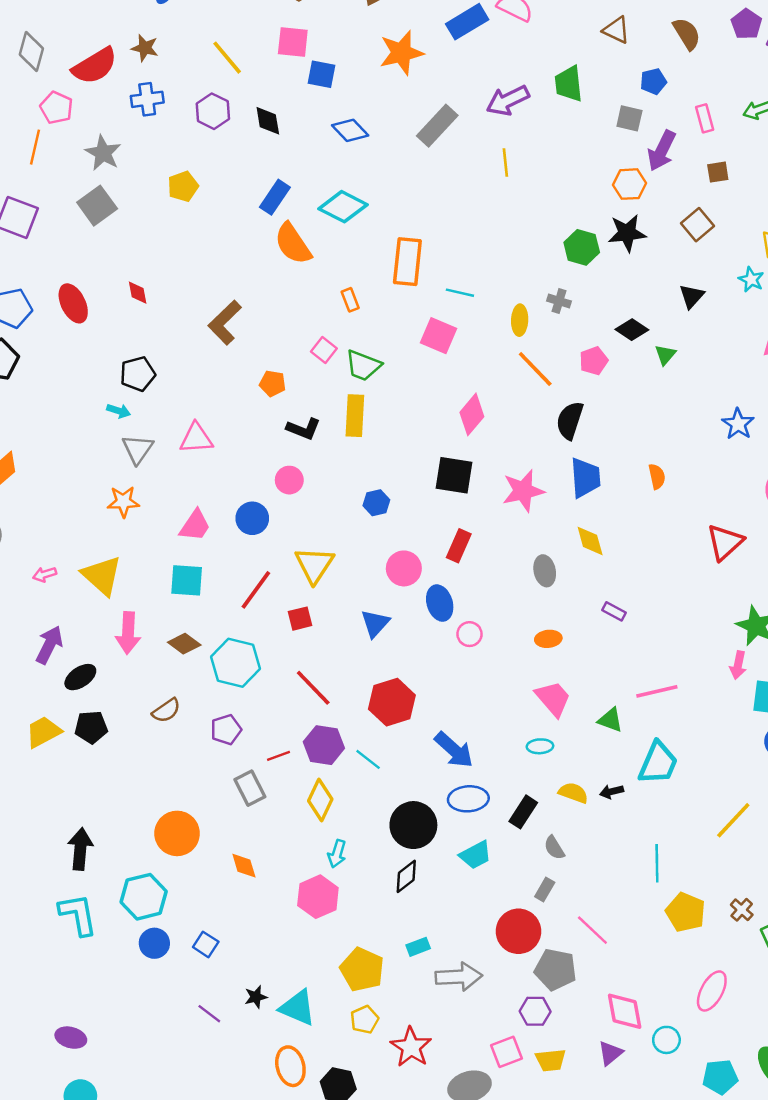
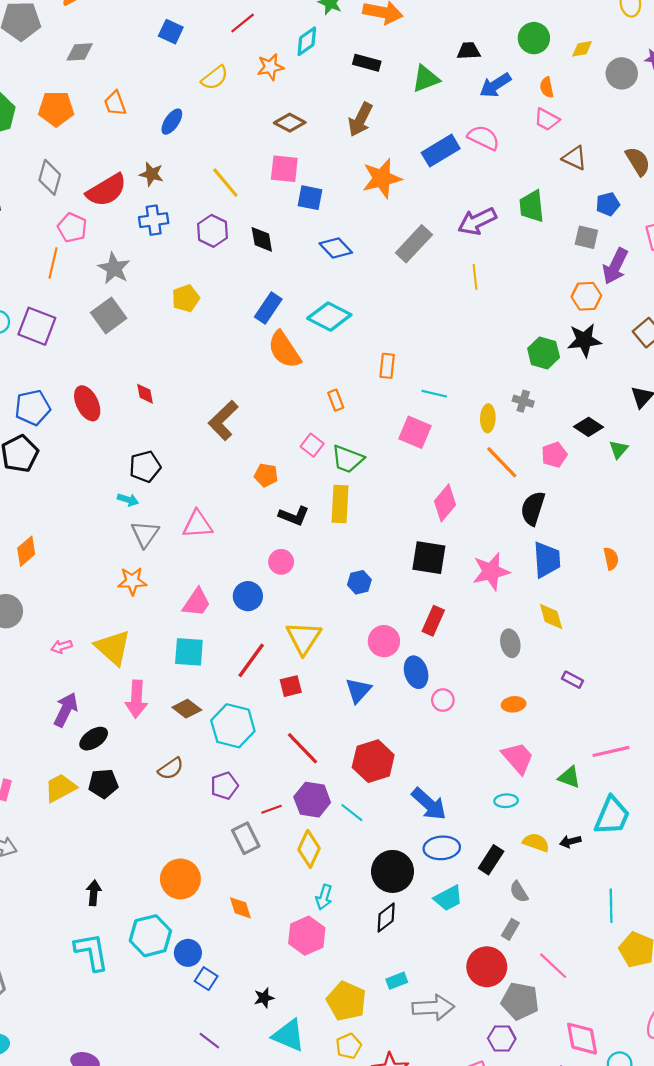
orange rectangle: (407, 262) -> (387, 366), size x0.6
black arrow: (80, 849) -> (94, 893), size x0.7
blue circle: (154, 943) -> (188, 953), moved
black star: (256, 997) -> (264, 998), moved

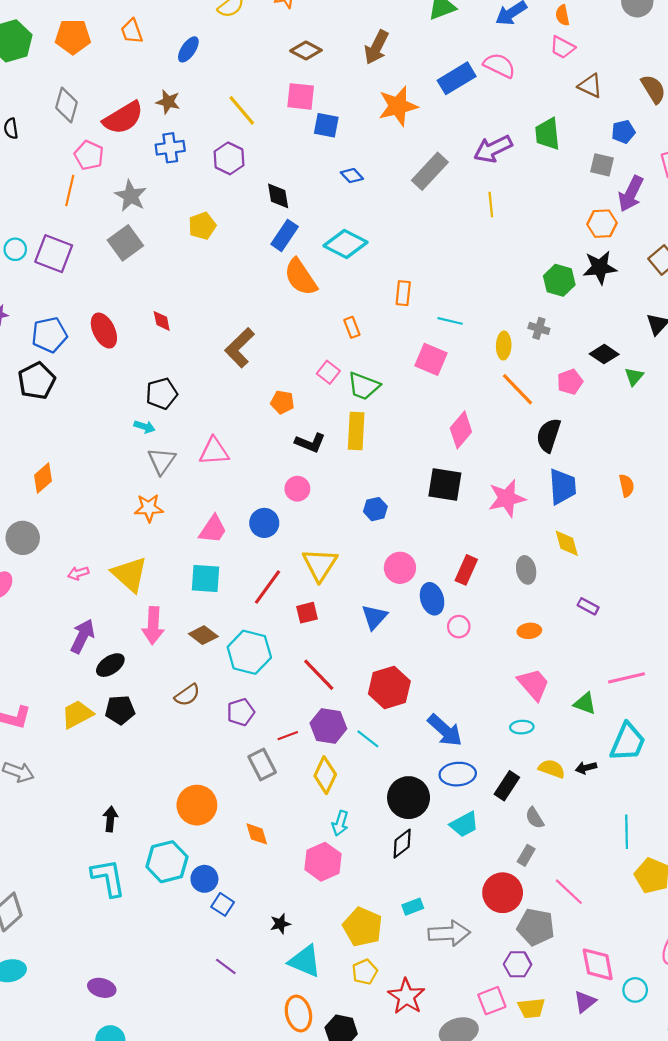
black diamond: (262, 239) -> (278, 196), moved
blue diamond: (336, 248) -> (352, 176), size x0.7
red rectangle: (433, 621) -> (466, 570), moved

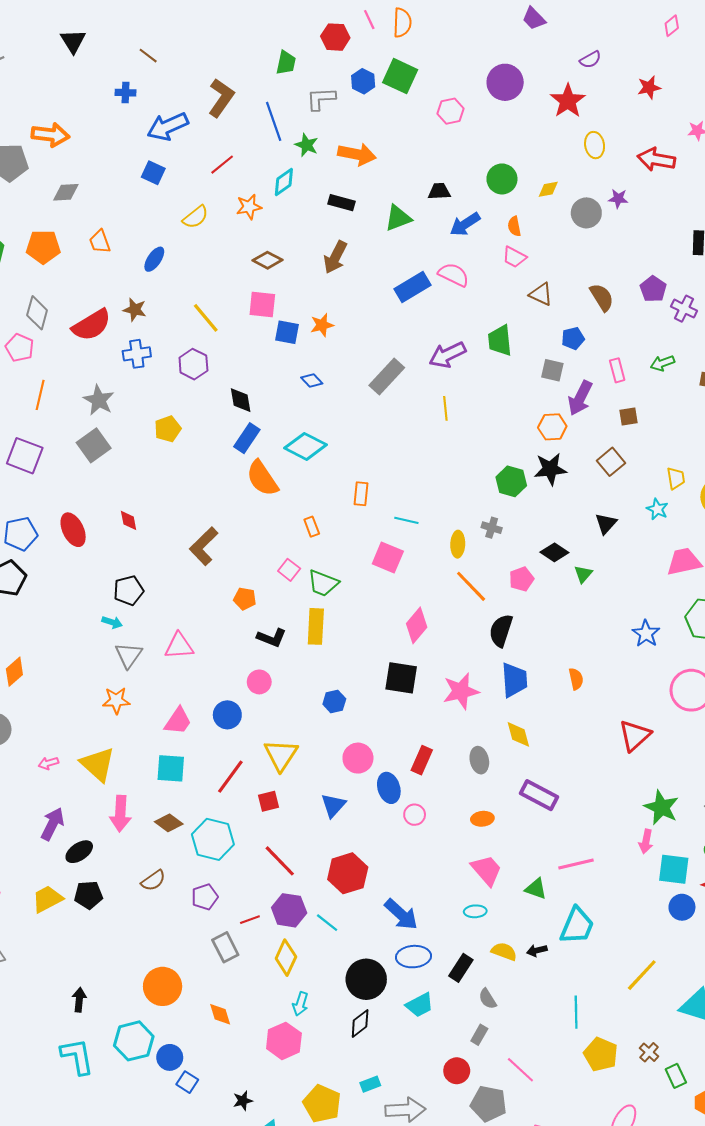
orange star: (398, 106) -> (322, 325), moved, size x0.6
pink pentagon: (89, 155) -> (20, 348), moved
purple rectangle: (588, 606) -> (539, 795), size x1.8
red circle: (503, 893) -> (457, 1071), size x0.7

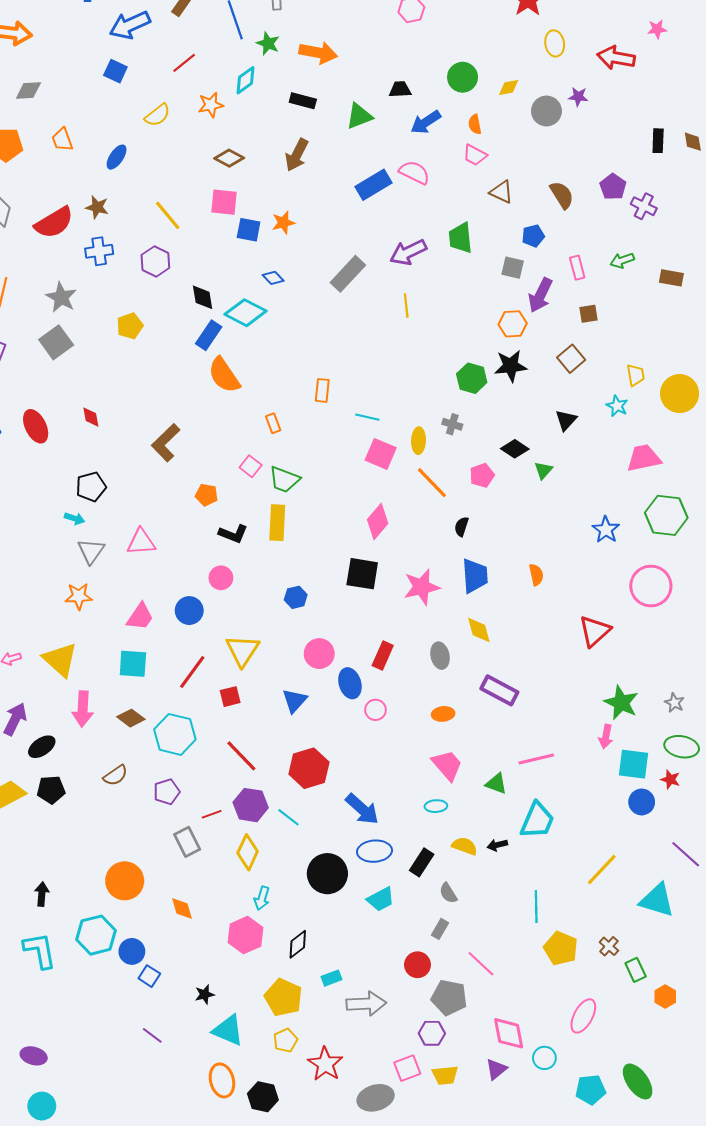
cyan diamond: (306, 446) -> (246, 313), moved
pink square: (388, 557) -> (381, 454), moved
black semicircle: (501, 631) -> (462, 527), size x0.6
black diamond: (360, 1023) -> (298, 944), moved

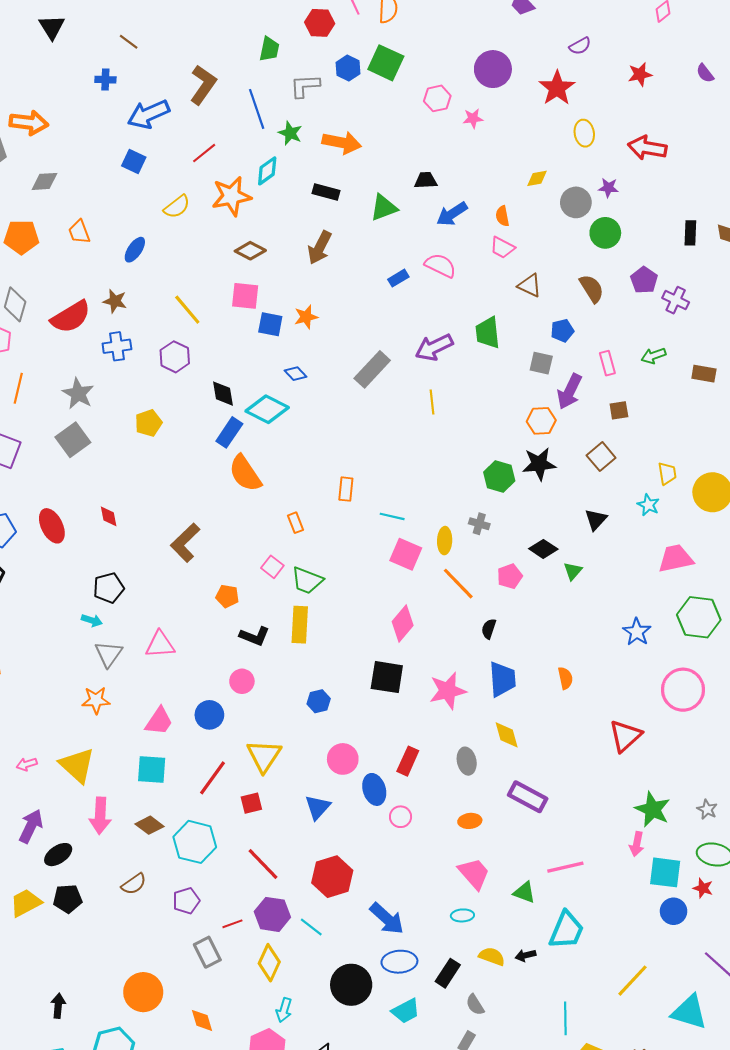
pink star: (657, 29) -> (473, 118), moved
green circle: (463, 77) -> (605, 233), moved
orange star: (211, 105) -> (231, 196), size x1.5
blue rectangle: (373, 185) -> (398, 278), size x0.6

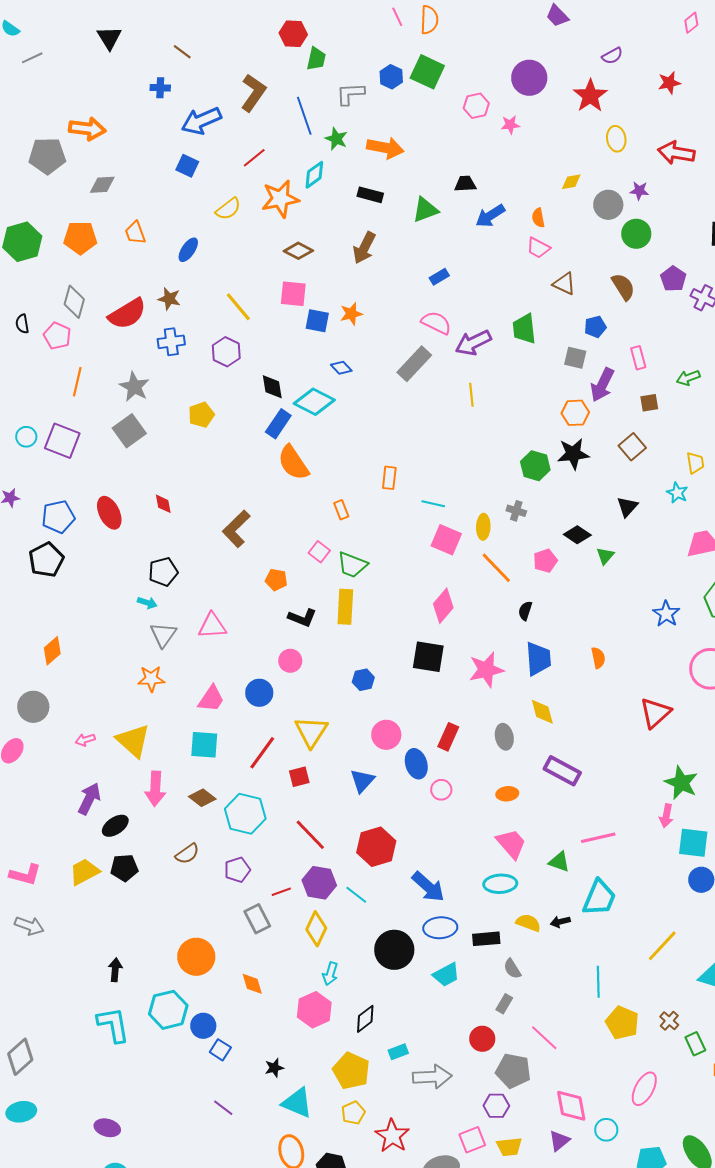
red hexagon: (320, 23) -> (293, 34), moved
pink semicircle: (440, 265) -> (436, 323), moved
green arrow: (654, 356) -> (688, 378), moved
cyan ellipse: (462, 915) -> (500, 884), size x1.5
black rectangle: (448, 973) -> (486, 939), turned 52

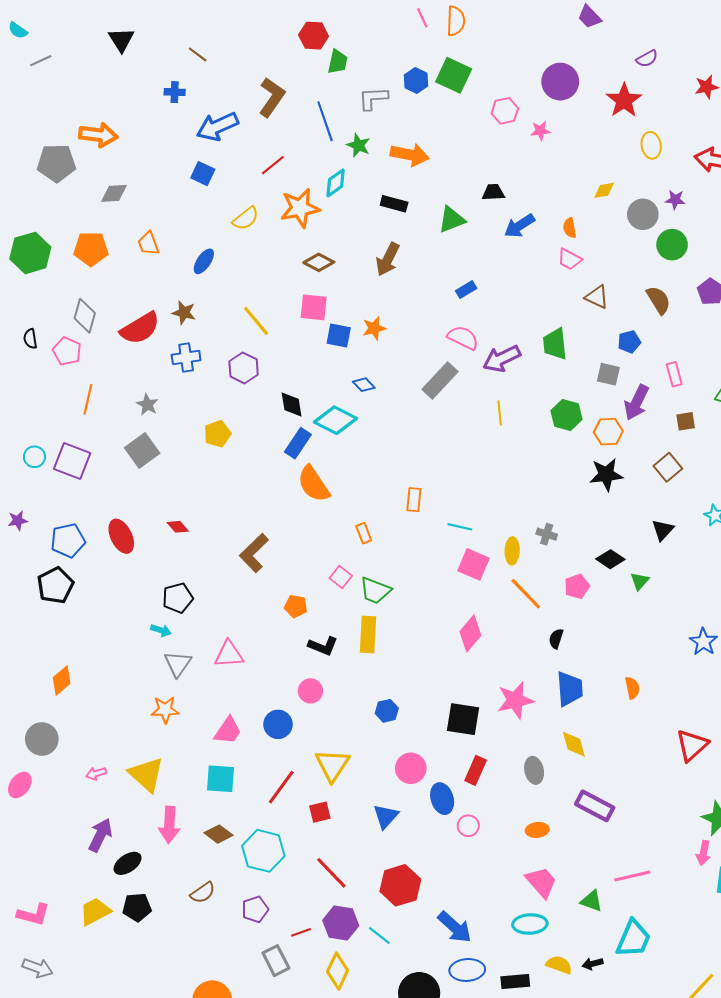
gray star: (134, 387) -> (147, 405), size x0.7
green hexagon: (535, 466) -> (566, 415), moved
red diamond: (163, 504) -> (178, 527), turned -30
black square: (428, 657) -> (463, 719), moved

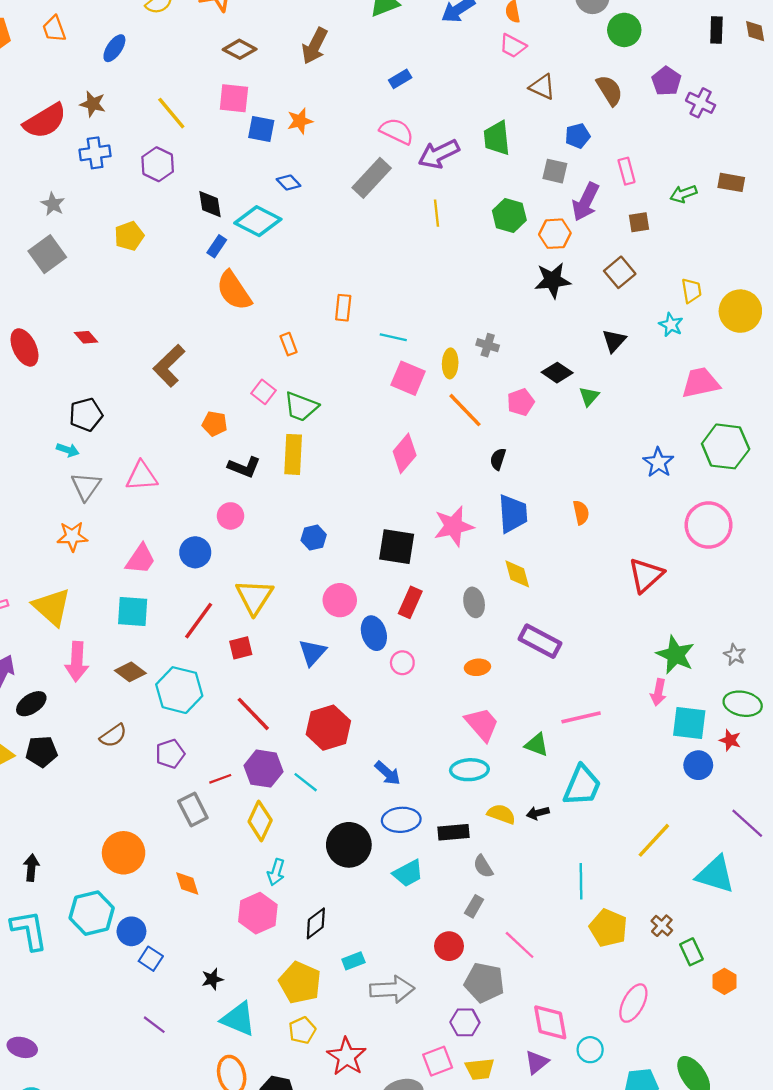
blue rectangle: (298, 443) -> (217, 246), size x0.7
blue arrow: (455, 927) -> (388, 773), size x0.7

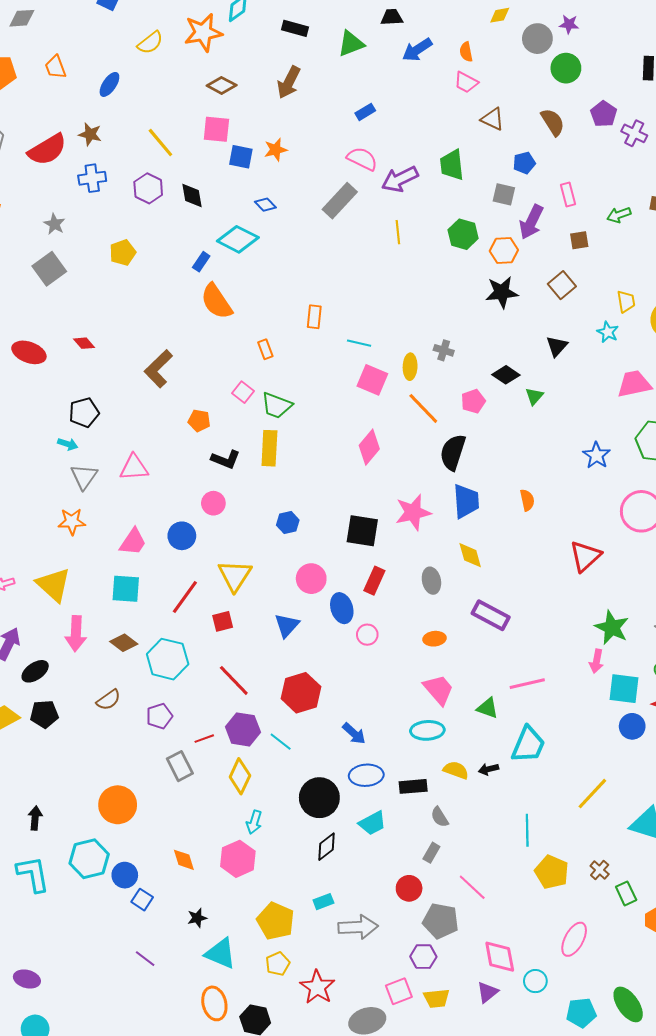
black diamond: (210, 204) -> (192, 195), moved
red ellipse: (24, 347) -> (29, 352), turned -44
black semicircle: (498, 459) -> (453, 452), size x1.8
orange diamond: (187, 884) -> (184, 860), moved
black diamond: (316, 923) -> (327, 847), moved

